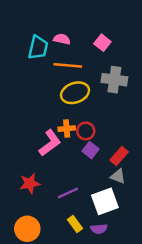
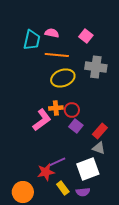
red star: (30, 183) -> (46, 172), moved

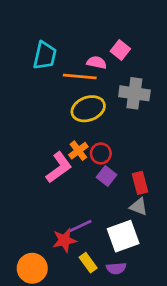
pink semicircle: (52, 33) -> (97, 63), moved
orange cross: (56, 108) -> (78, 151), turned -32
red rectangle: (100, 131) -> (140, 183), turned -56

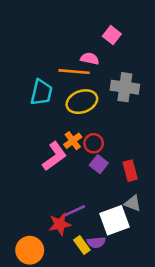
pink square: (120, 50) -> (112, 35), moved
cyan trapezoid: (45, 56) -> (41, 92), moved
gray triangle: (139, 207) -> (133, 203), moved
purple semicircle: (116, 268) -> (96, 242), moved

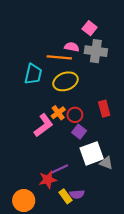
gray cross: (125, 87) -> (96, 51), moved
red rectangle: (130, 171) -> (104, 109), moved
white square: (114, 220) -> (92, 153), moved

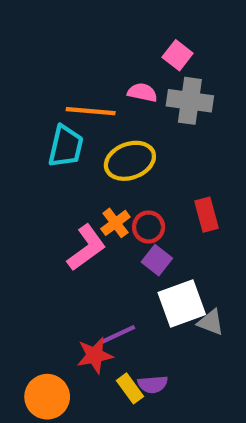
orange line: (59, 57) -> (91, 111), moved

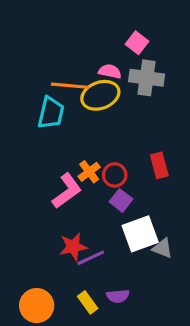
yellow ellipse: (130, 161) -> (100, 95), moved
red star: (95, 355) -> (73, 247), moved
yellow rectangle: (130, 388) -> (88, 302), moved

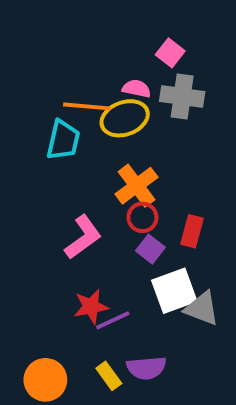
red rectangle: (159, 165) -> (192, 231), moved, turned 30
orange cross: (89, 172) -> (137, 186), moved, size x1.5
gray triangle: (162, 248) -> (202, 308), size x1.4
purple semicircle: (118, 296) -> (146, 368), size x1.4

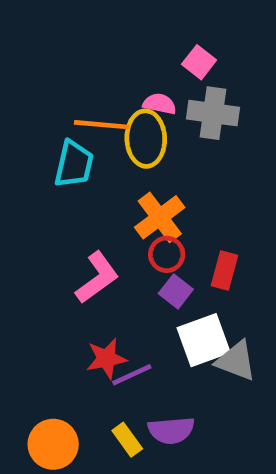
yellow ellipse: (125, 118) -> (146, 139), turned -72

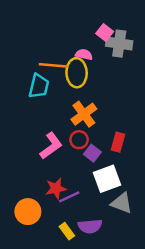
gray cross: (213, 113) -> (119, 44), moved
red circle: (167, 254) -> (79, 140), moved
gray triangle: (236, 361) -> (122, 203), moved
orange circle: (53, 444) -> (28, 212), moved

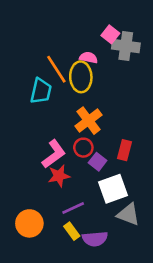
orange line: (53, 65) -> (56, 69), turned 52
red star: (56, 188) -> (59, 176), moved
yellow rectangle: (67, 231) -> (72, 231), moved

